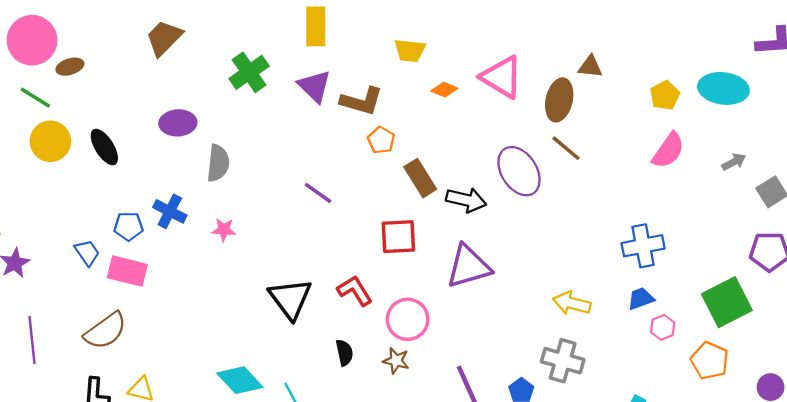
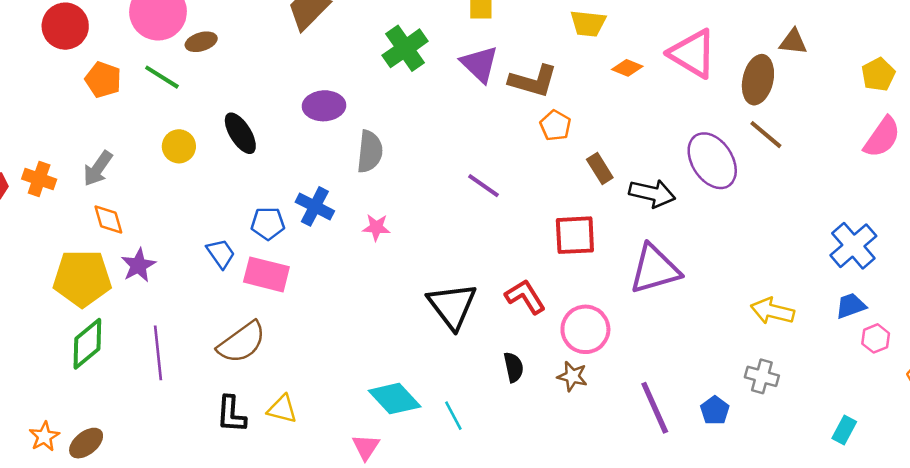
yellow circle: (50, 141) -> (179, 146), moved, size x0.7
brown rectangle: (420, 178) -> (600, 169), size x0.7
blue cross: (643, 246) -> (853, 246), turned -30
gray cross: (563, 361) -> (762, 376), size x0.7

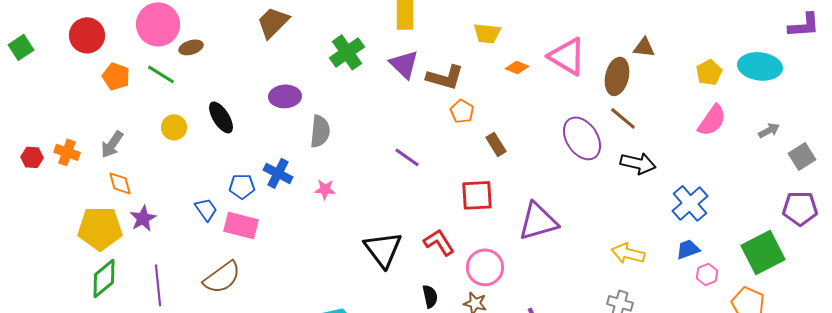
black arrow: (652, 193) -> (638, 163), moved

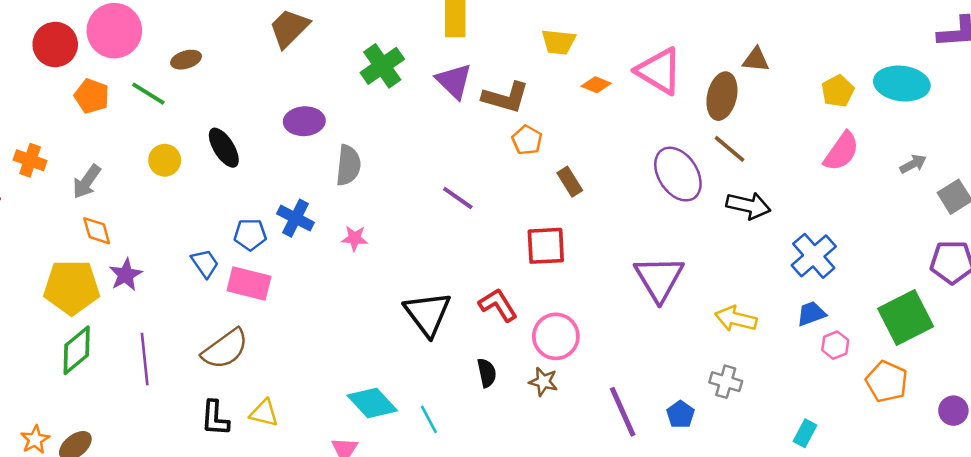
pink circle: (158, 24) -> (114, 31), moved
orange cross: (67, 152) -> (30, 160), moved
purple triangle: (538, 221) -> (659, 278), moved, turned -45

